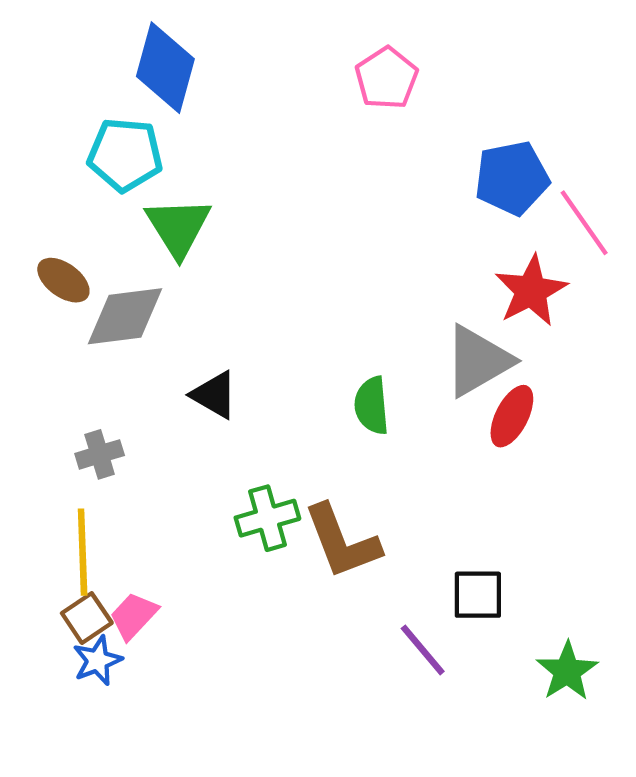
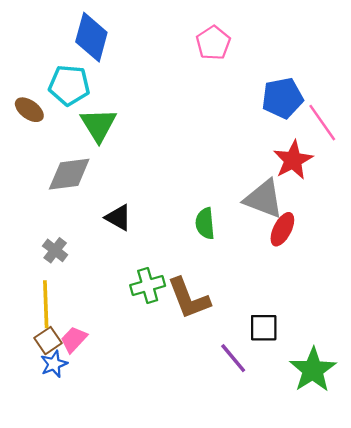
brown ellipse: (63, 280) -> (29, 110), moved
gray triangle: (478, 361) -> (264, 199), turned 51
gray cross: (100, 454) -> (55, 250), turned -35
green star: (567, 671) -> (313, 370), size x1.4

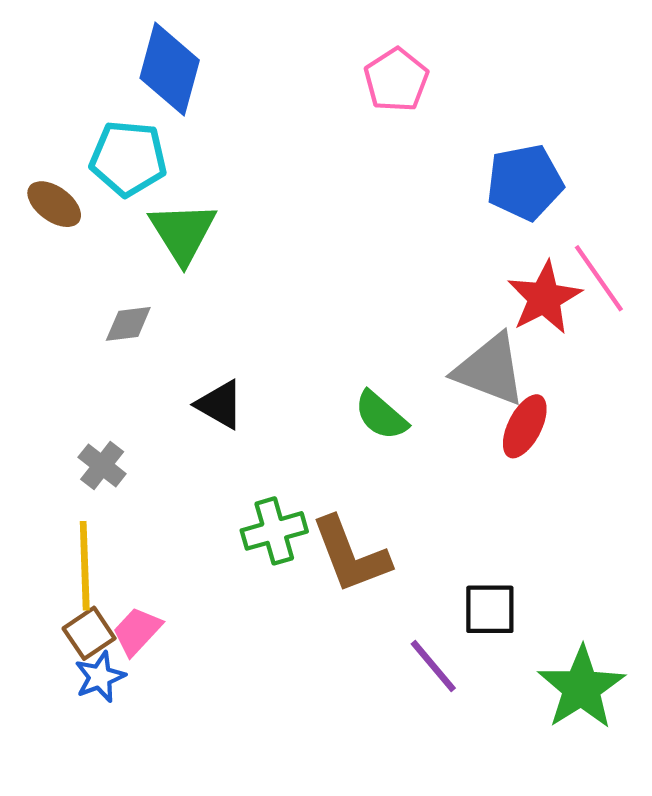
pink line: (322, 123) -> (599, 278), moved
gray diamond: (69, 174) -> (128, 324), size x0.6
green semicircle: (205, 223) -> (381, 415), turned -44

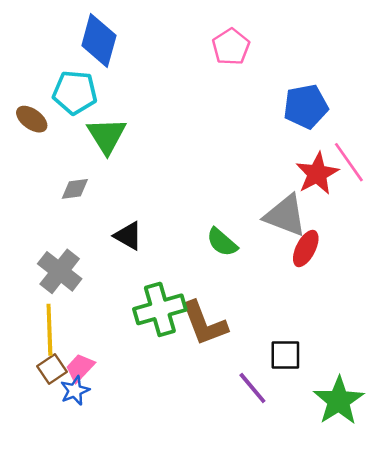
gray cross: (102, 466) -> (60, 271), size x1.6
green cross: (274, 531) -> (160, 309), size x1.4
blue star: (100, 677) -> (75, 391), moved

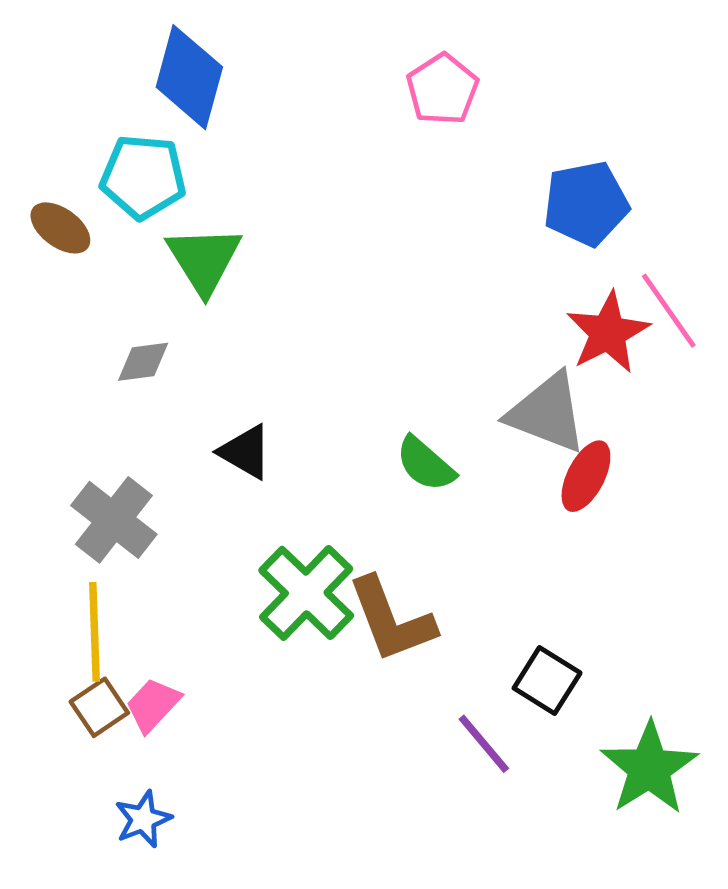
green cross: (160, 309) -> (306, 593), turned -30
black square: (285, 355) -> (547, 681), turned 32
blue star: (75, 391) -> (143, 819), moved

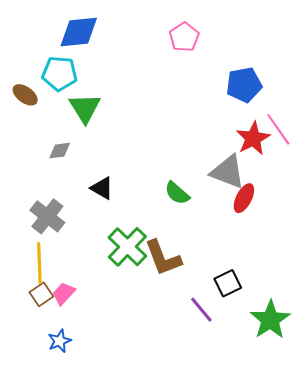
blue diamond: (189, 77) -> (79, 32), turned 69
black square: (547, 681) -> (228, 283), turned 32

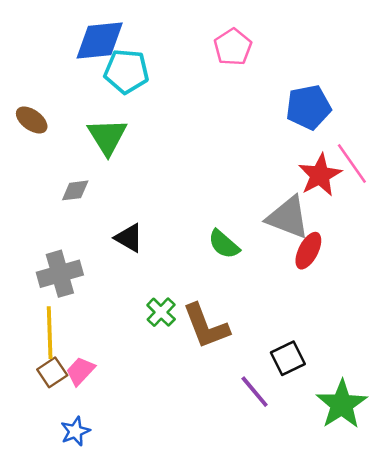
cyan pentagon: (60, 74) -> (126, 71), moved
gray cross: (47, 216) -> (60, 274), turned 36
green cross: (127, 247) -> (161, 312), size x0.6

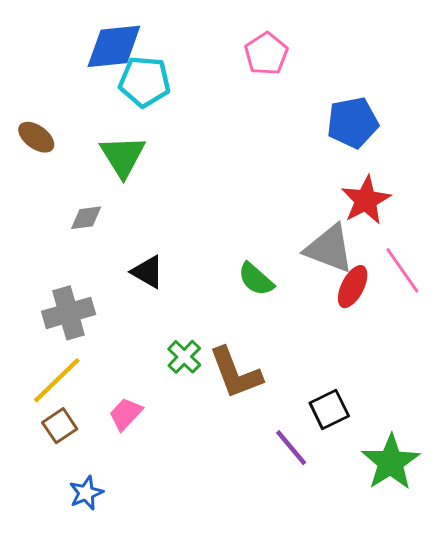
pink line: (352, 164) -> (402, 270), moved
yellow line: (50, 333) -> (57, 380), turned 48
pink trapezoid: (80, 371) -> (126, 414), moved

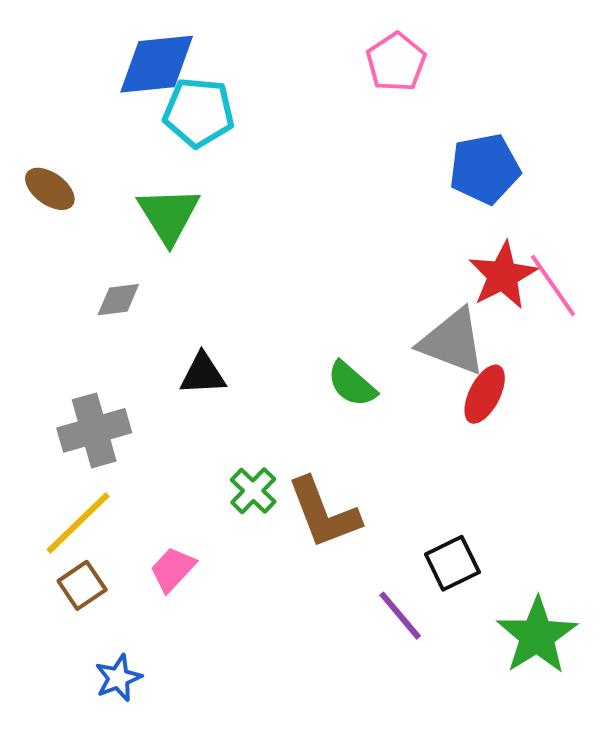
pink pentagon: (266, 54) -> (396, 62), moved
pink line: (402, 270) -> (553, 285), moved
black triangle: (148, 272) -> (203, 374), turned -33

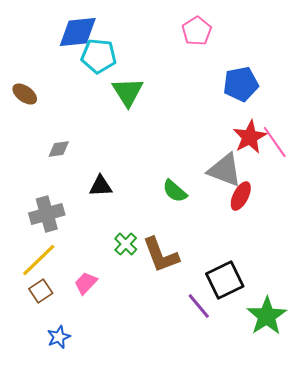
green triangle: (169, 215) -> (128, 92), moved
black square: (452, 563) -> (225, 280), size x1.4

